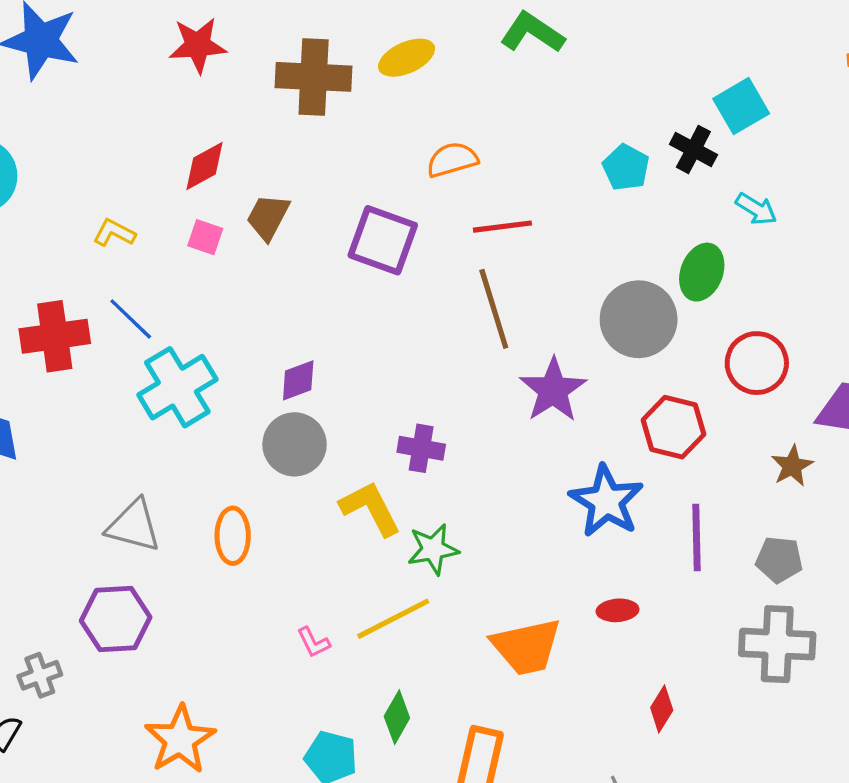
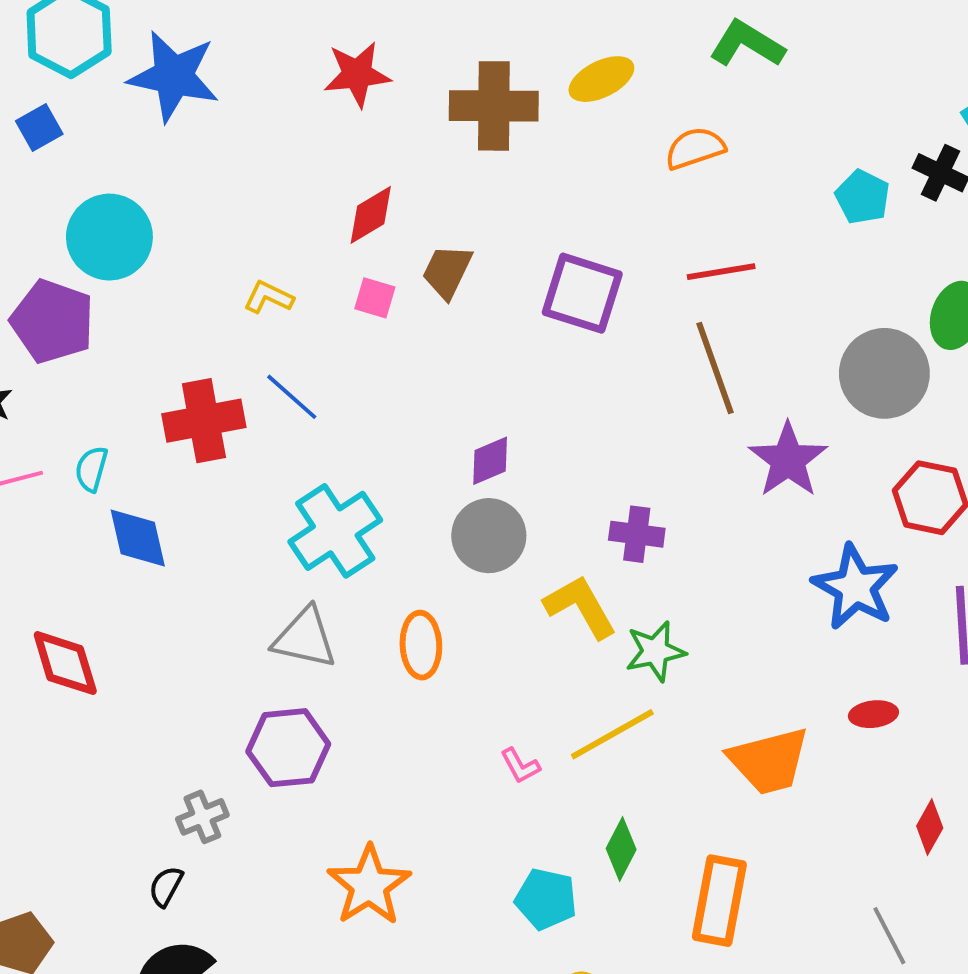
orange semicircle: (452, 160) -> (695, 148), moved
cyan cross: (177, 387) -> (335, 531), moved

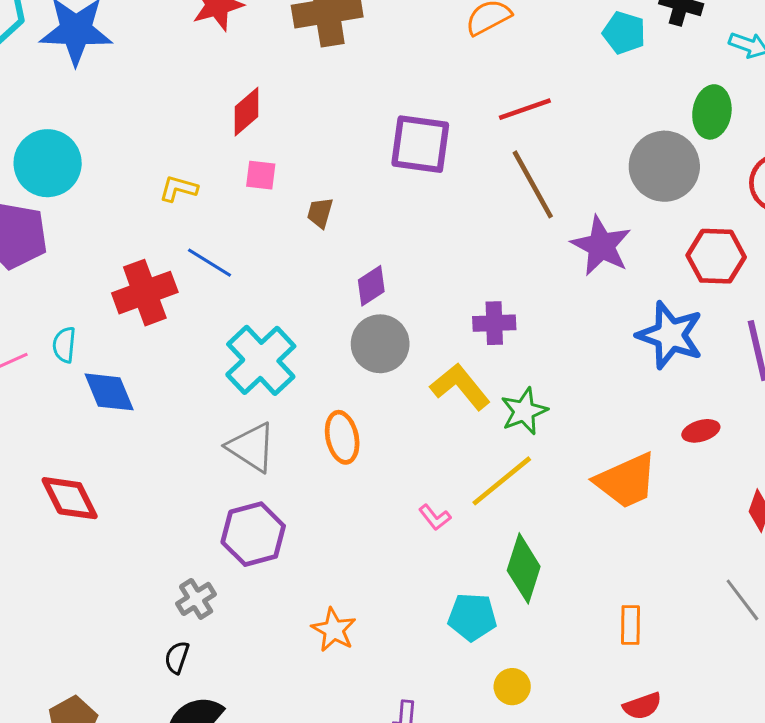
brown trapezoid: (447, 271) -> (320, 213), moved, size x0.7
gray triangle: (305, 638) -> (252, 447), turned 30
green diamond: (621, 849) -> (524, 568), size x1.4
orange star: (369, 885) -> (334, 630), size x0.7
orange rectangle: (719, 901) -> (630, 625), moved, size x0.6

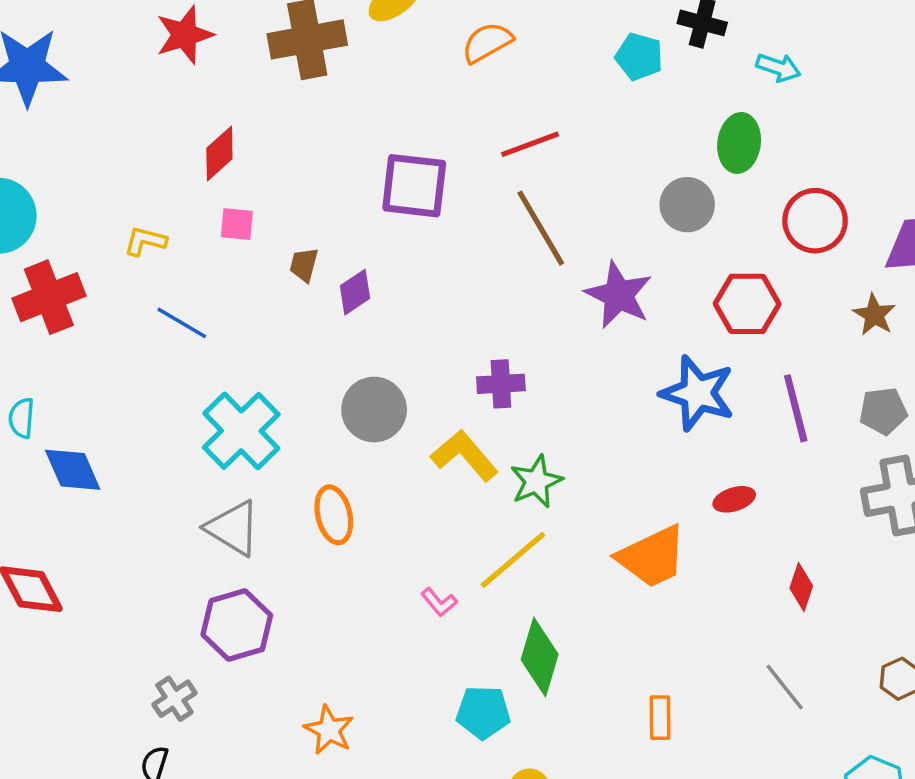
gray circle: (664, 166) -> (687, 205), size x0.7
purple diamond: (371, 286) -> (355, 292), moved
red cross: (145, 293) -> (49, 297), moved

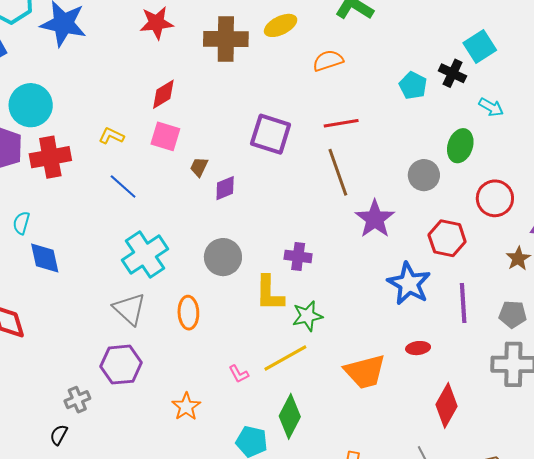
pink square: (237, 224) -> (165, 136), size x1.4
yellow L-shape: (464, 455) -> (269, 293), turned -150
red diamond: (801, 587) -> (446, 405), size x1.6
orange star: (329, 730) -> (186, 407), moved

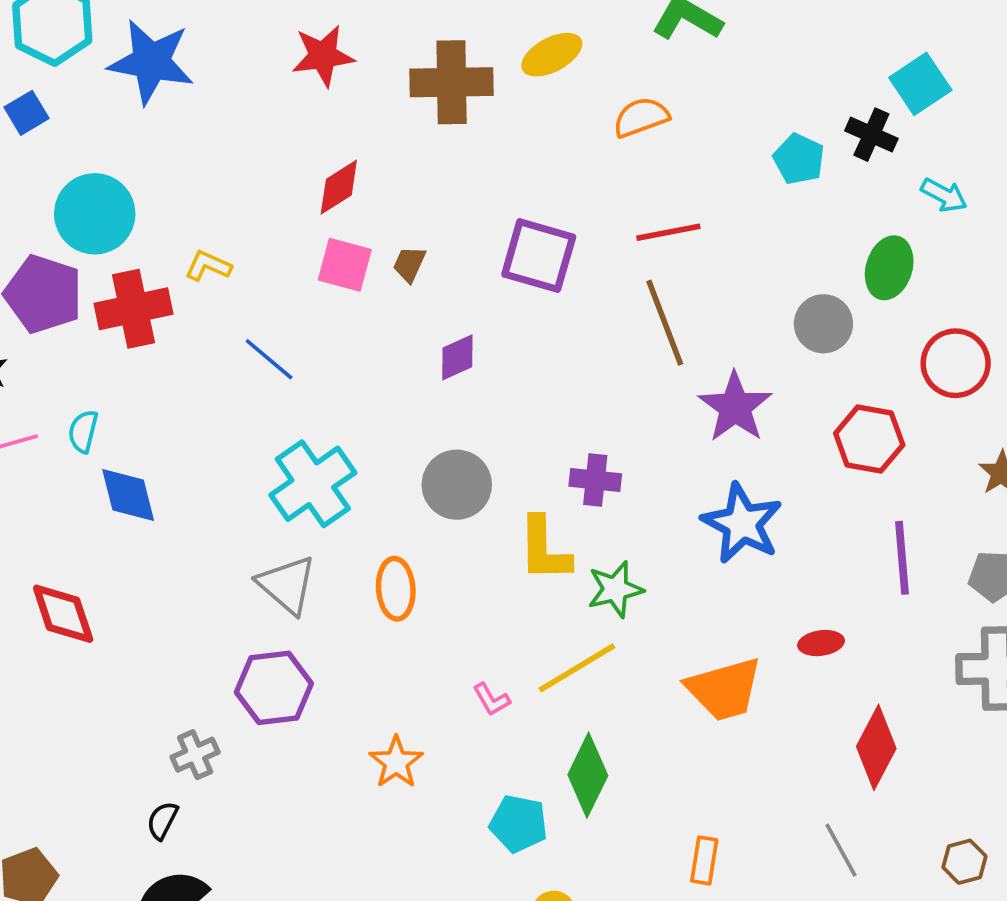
yellow L-shape: (111, 136) -> (208, 266), moved
brown trapezoid: (199, 167) -> (409, 264), moved
blue star: (409, 284) -> (742, 523), moved

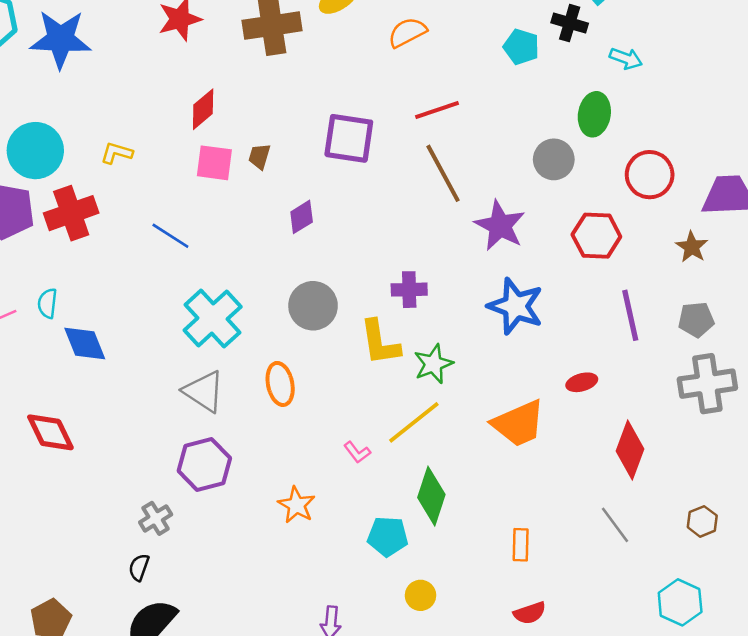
yellow L-shape: (208, 266) -> (117, 153), moved

